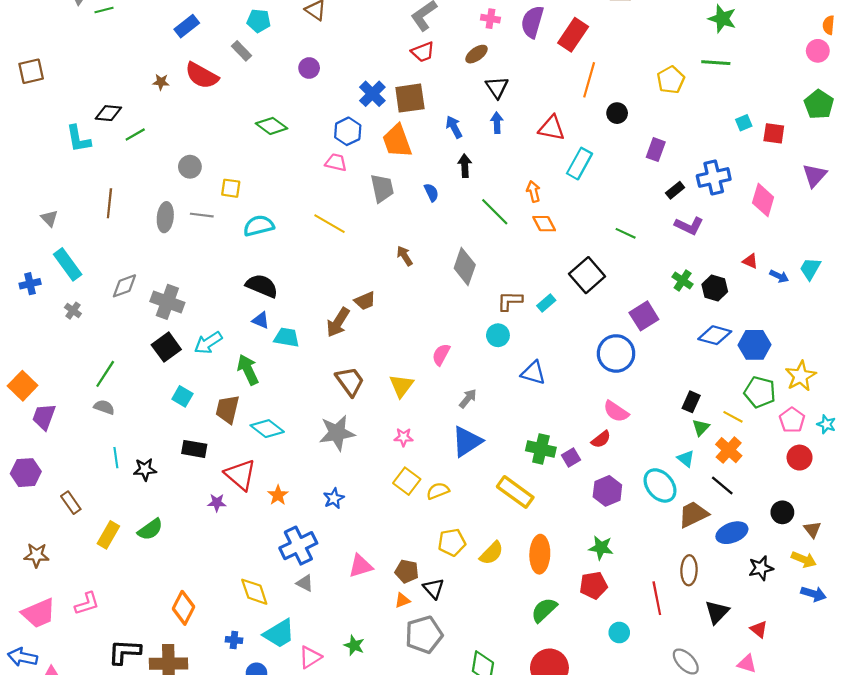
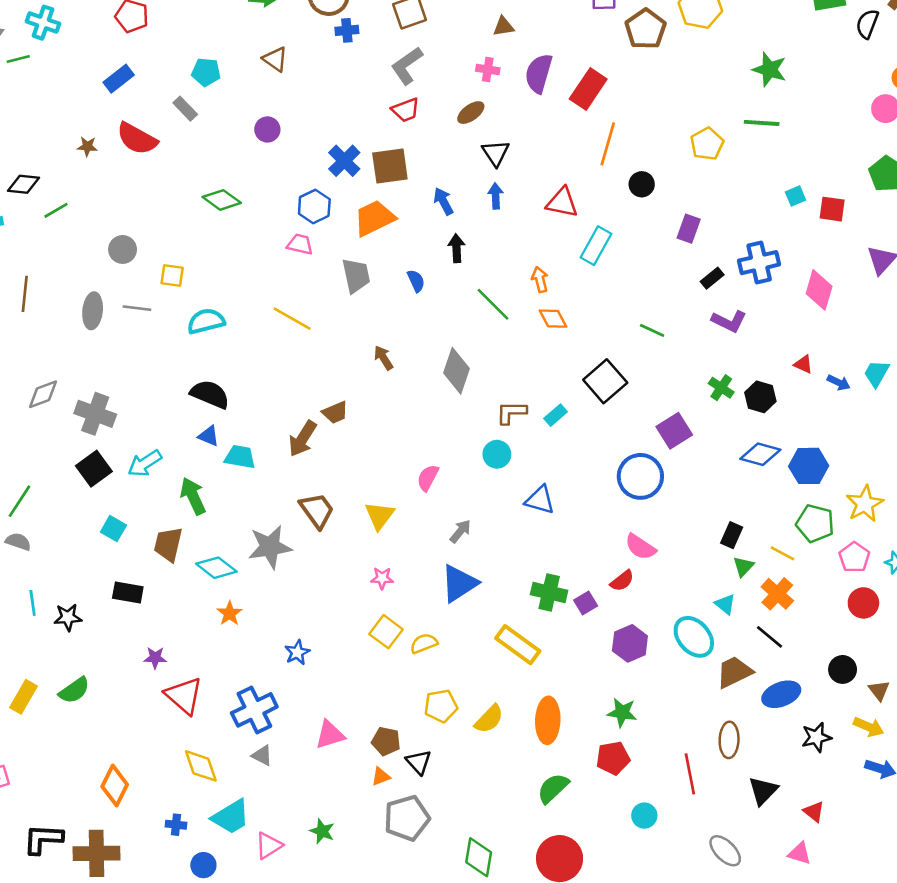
orange trapezoid: (397, 141) -> (374, 218), turned 84
gray star: (337, 433) -> (270, 547), moved
red triangle: (240, 475) -> (184, 696), moved
orange star: (278, 495) -> (230, 613), moved

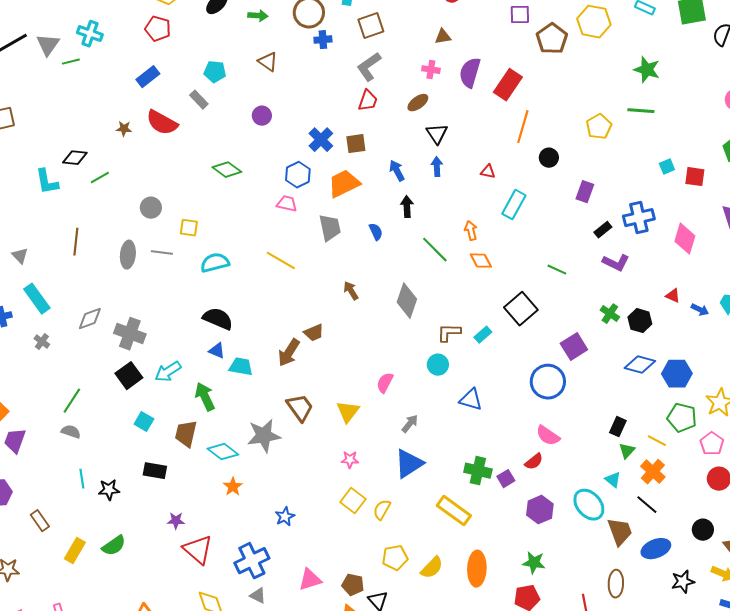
red trapezoid: (406, 110) -> (368, 101), turned -50
brown square: (390, 166) -> (356, 144), size x0.7
red triangle: (562, 203) -> (488, 172), size x0.6
yellow semicircle: (424, 643) -> (382, 510), turned -40
brown trapezoid: (734, 672) -> (620, 532), turned 96

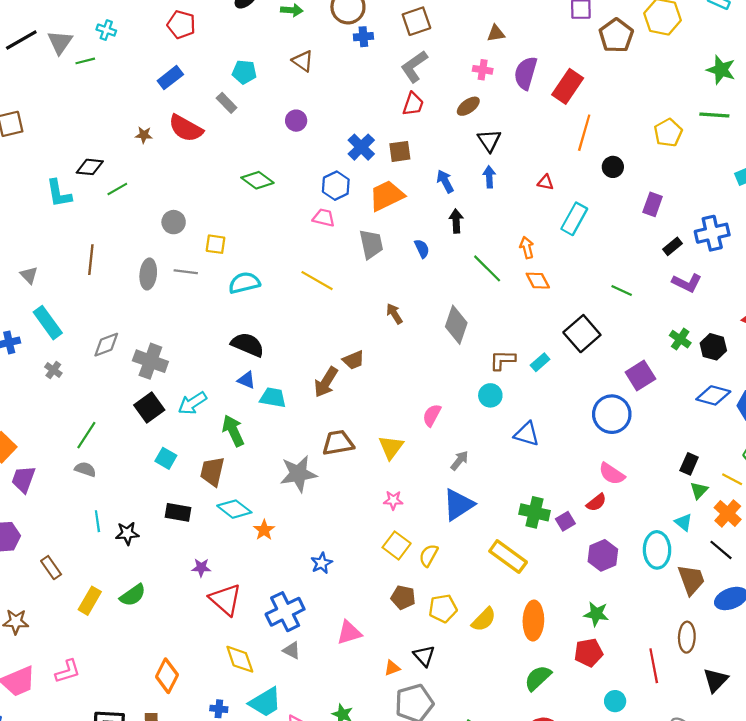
cyan cross: (90, 34) -> (106, 30), size x0.7
brown trapezoid: (300, 408) -> (338, 443), turned -64
cyan diamond: (223, 452) -> (234, 509), moved
cyan ellipse: (589, 505) -> (657, 550), turned 40
brown pentagon: (353, 585) -> (403, 597), moved

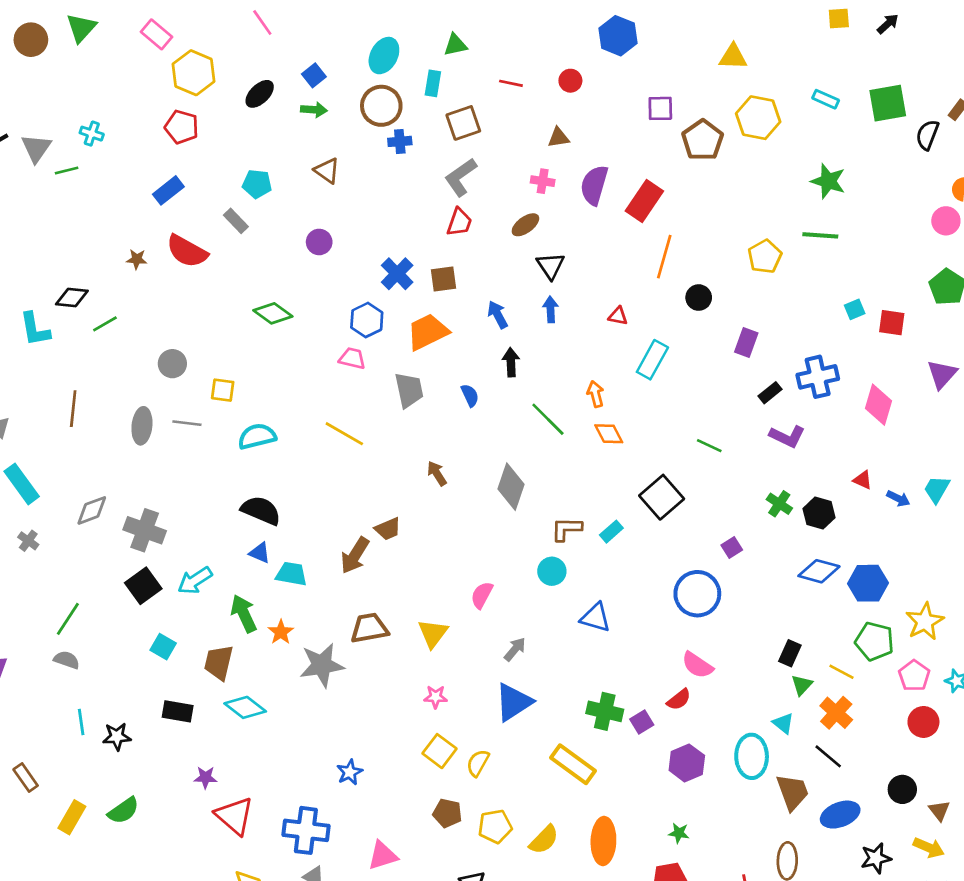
purple square: (640, 376) -> (732, 547), size x0.6
orange star: (264, 530) -> (281, 632), moved
blue cross: (285, 612) -> (306, 830), turned 33
green star: (596, 614) -> (679, 833), size x0.7

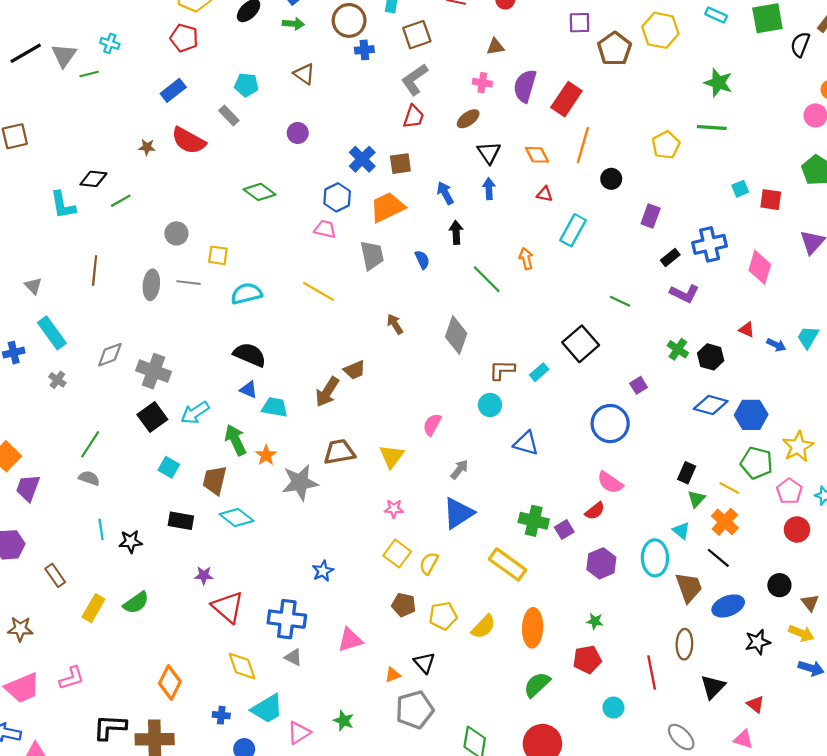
orange diamond: (609, 434) -> (537, 155), moved

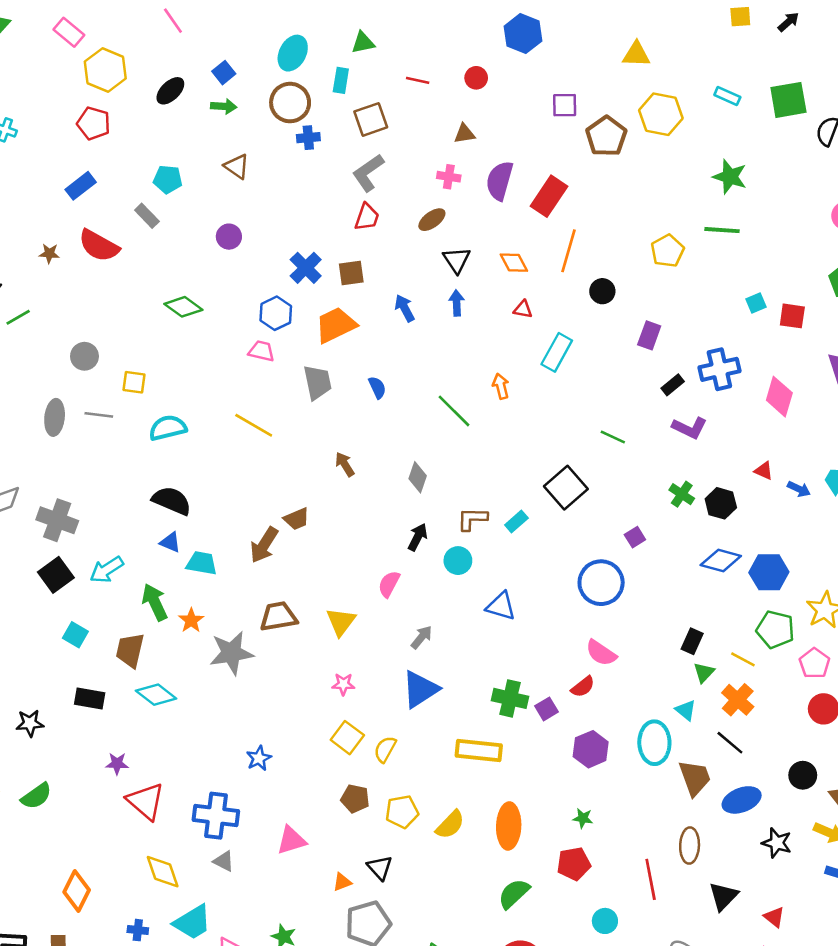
black arrow: (456, 232) -> (418, 537), moved, turned 30
gray diamond: (456, 335) -> (418, 477), size x0.7
yellow rectangle: (507, 564) -> (479, 751), turned -30
black star: (758, 642) -> (777, 843), turned 30

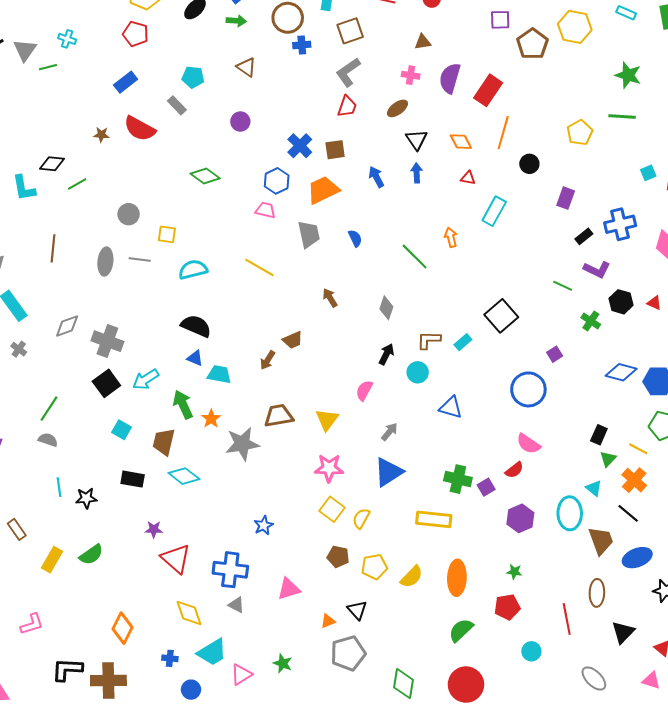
green line: (613, 437) -> (563, 286), moved
black hexagon: (721, 503) -> (621, 302), moved
brown arrow: (264, 545) -> (268, 360), size x0.7
pink star: (343, 684) -> (329, 468), size x1.6

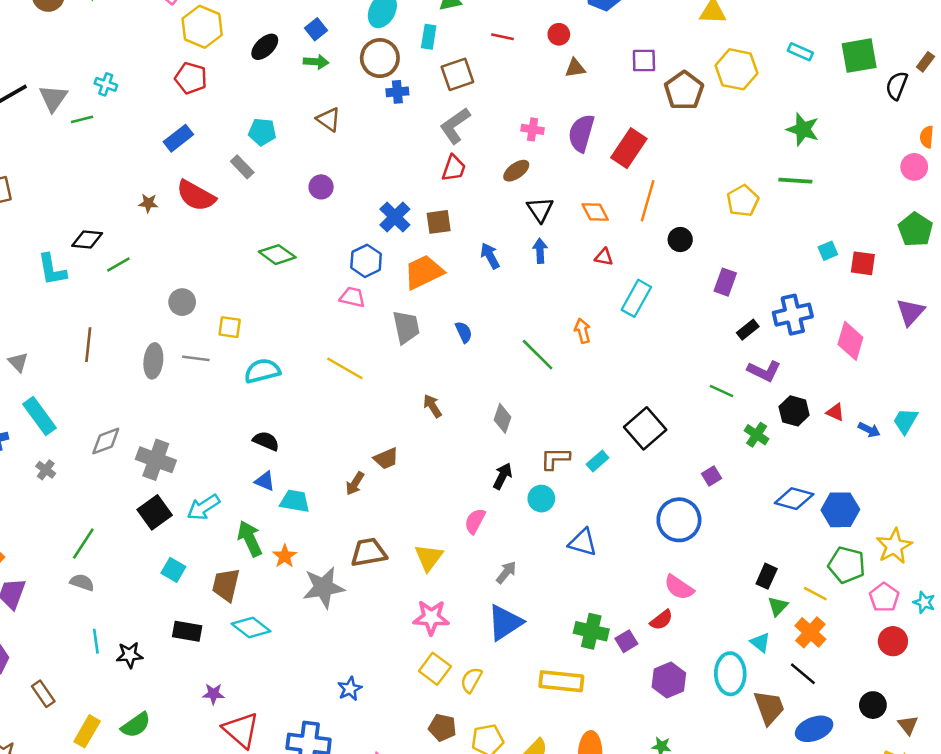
brown triangle: (423, 42) -> (575, 68), moved
black semicircle: (196, 326) -> (266, 441), size x0.7

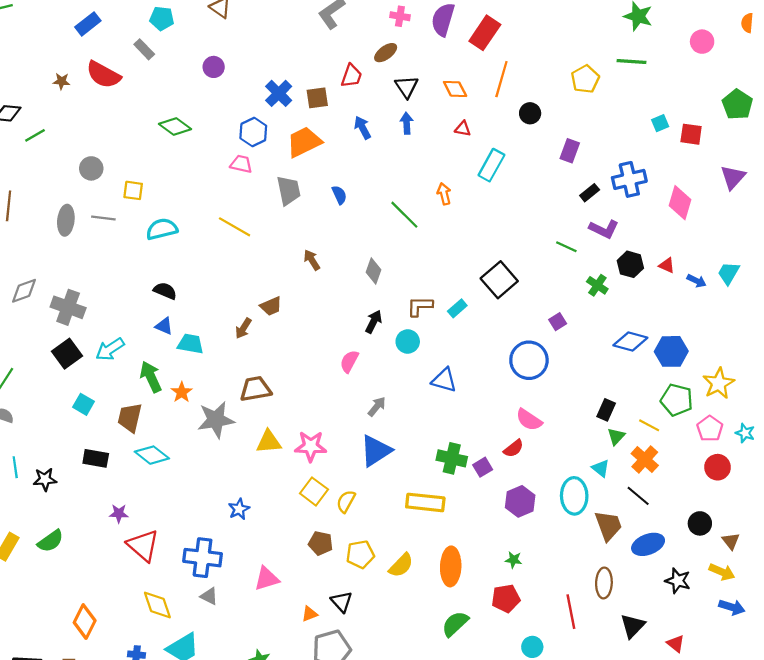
pink circle: (914, 167) -> (702, 42), moved
red trapezoid: (454, 168) -> (351, 76), moved
yellow triangle: (429, 557) -> (269, 442), moved, turned 48

